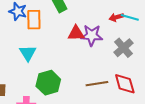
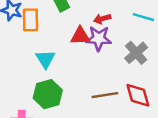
red arrow: (116, 17) -> (102, 19), moved
cyan triangle: (28, 53) -> (45, 59), moved

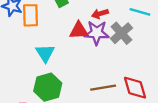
gray cross: (136, 53) -> (121, 33), moved

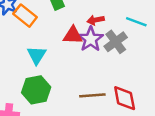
orange rectangle: (31, 15) -> (25, 16), turned -55
purple star: (97, 33) -> (91, 39), turned 30

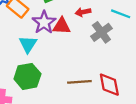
purple star: (91, 39) -> (44, 22), moved

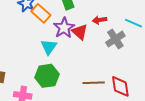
red triangle: (62, 26) -> (80, 32), turned 36

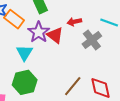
brown line: (94, 83) -> (73, 86), turned -45

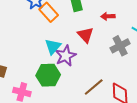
red arrow: (74, 22) -> (108, 16), moved
purple star: (39, 32) -> (66, 56), moved

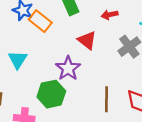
cyan triangle: (53, 47) -> (18, 60), moved
brown line: (94, 87) -> (107, 99), turned -40

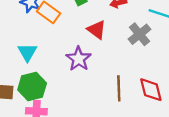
green hexagon: (51, 94) -> (32, 86), moved

